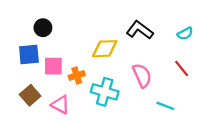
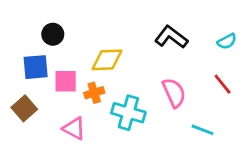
yellow diamond: (105, 49) -> (107, 60), moved
brown square: (30, 95) -> (24, 108), moved

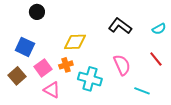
black circle: (53, 34) -> (37, 12), moved
blue square: (36, 67) -> (25, 47), turned 30
pink square: (66, 81) -> (43, 68), moved, turned -36

